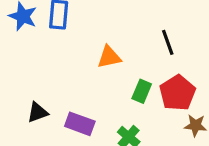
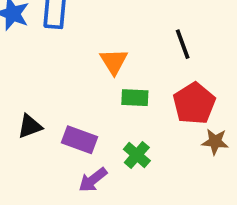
orange triangle: (109, 57) -> (114, 61), turned -50
green rectangle: (142, 91) -> (135, 98), moved, turned 70

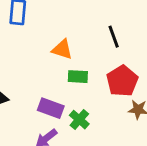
orange triangle: (114, 61) -> (62, 49), turned -40
purple rectangle: (79, 140) -> (51, 108), moved

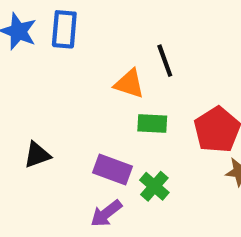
black line: (114, 37) -> (165, 61), moved

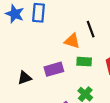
purple rectangle: (112, 169) -> (54, 69), moved, turned -36

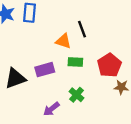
black triangle: (25, 78) -> (15, 78), size x1.5

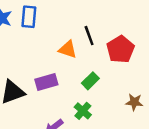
green rectangle: (75, 62) -> (90, 81), moved, turned -48
red pentagon: (109, 65) -> (120, 49), moved

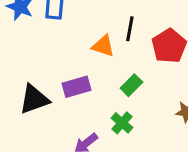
black line: (89, 36) -> (130, 29), turned 30

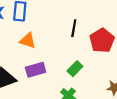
orange triangle: (103, 46) -> (28, 41), moved

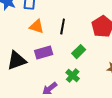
black line: (74, 28) -> (63, 27), moved

